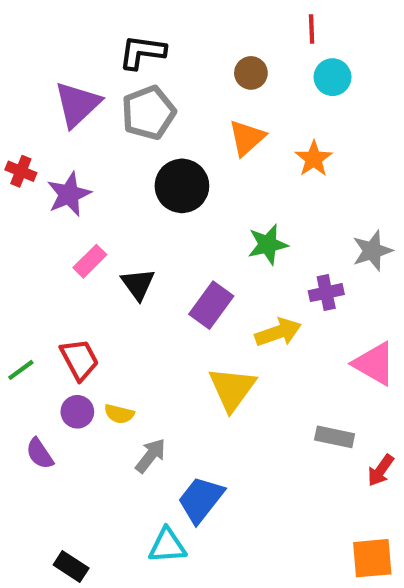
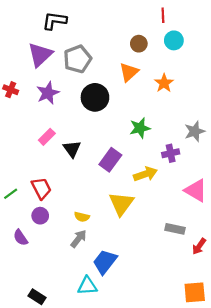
black L-shape: (142, 52) -> (54, 21), moved
brown circle: (251, 73) -> (139, 44), moved
purple star: (69, 194) -> (48, 93), moved
yellow semicircle: (119, 414) -> (82, 217), moved

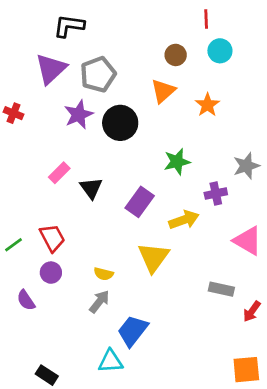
purple star: (48, 93) -> (79, 115), moved

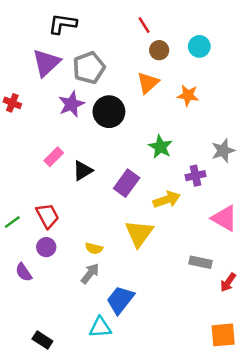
red line: (206, 19) -> (144, 25), moved, turned -30
orange star: (207, 105) -> (188, 95), turned -30
green star: (177, 162) -> (160, 147), turned -30
black triangle: (91, 188) -> (83, 171), turned 35

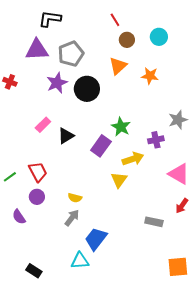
purple triangle: (46, 63) -> (37, 50), turned 40
green star: (160, 147) -> (121, 127), moved
yellow triangle: (139, 233) -> (119, 180), moved, size x0.7
gray rectangle: (201, 262) -> (154, 222), moved
red arrow: (228, 282) -> (182, 206), moved

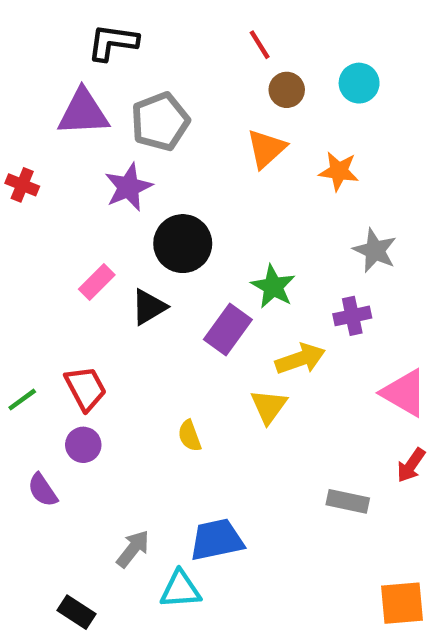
black circle: (87, 89) -> (183, 244), moved
gray star: (178, 120) -> (375, 250), moved, turned -30
yellow semicircle: (75, 198) -> (190, 436), moved, turned 56
gray arrow: (72, 218) -> (133, 549), moved
blue trapezoid: (96, 239) -> (217, 540), turned 40

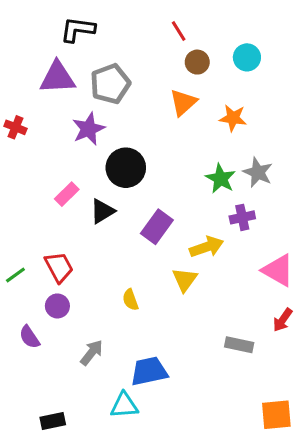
green star: (273, 287) -> (221, 179), moved
gray arrow: (133, 549) -> (92, 353), moved
black rectangle: (76, 612) -> (53, 421), turned -45

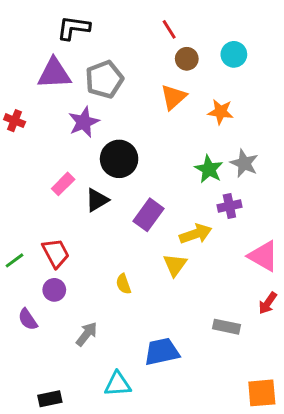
blue trapezoid: (149, 371) -> (162, 352), moved

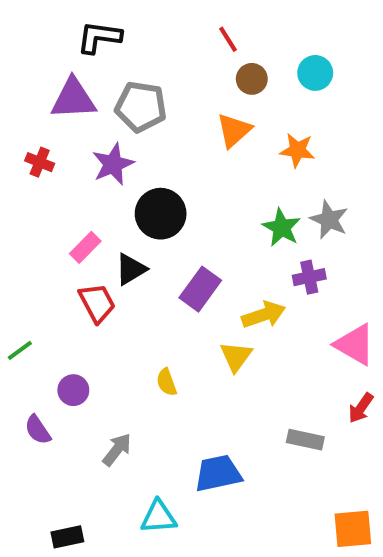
gray pentagon: (104, 79) -> (141, 107), turned 30
red cross: (15, 121) -> (40, 162), moved
red trapezoid: (56, 253) -> (97, 303), moved

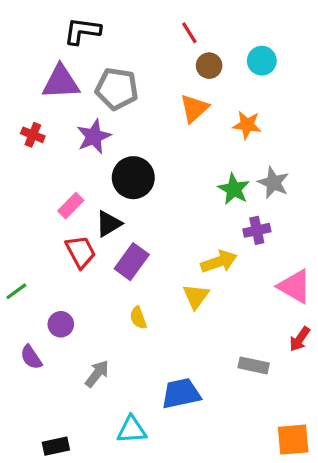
purple rectangle: (200, 289) -> (132, 262), moved

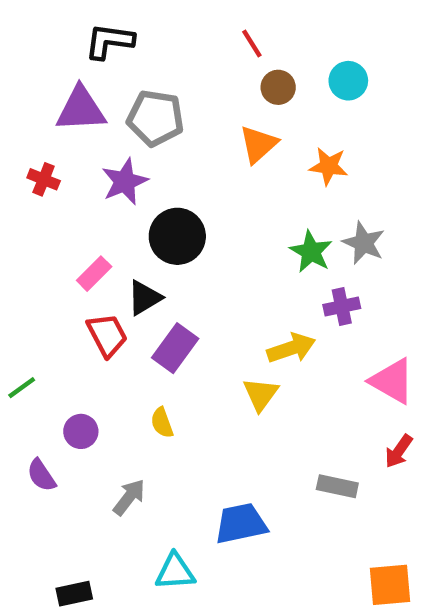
yellow semicircle: (138, 318) -> (162, 423), moved

